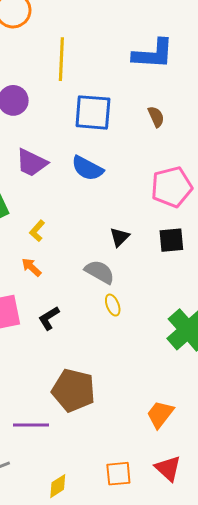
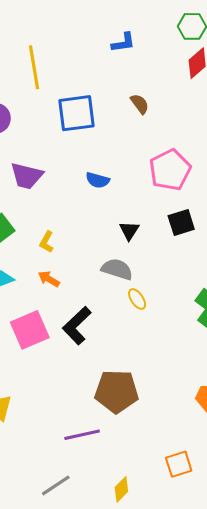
blue L-shape: (153, 54) -> (123, 43), size x0.6
blue semicircle: (87, 168) -> (98, 180), moved, size x0.7
black L-shape: (49, 318) -> (77, 326), size x1.5

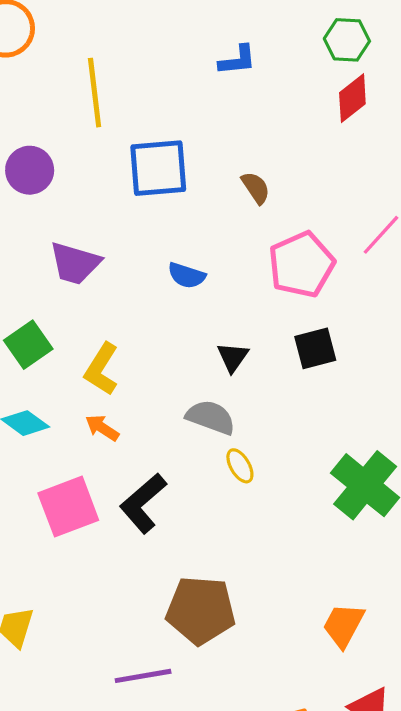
brown semicircle: (140, 104) -> (256, 188), moved
yellow L-shape: (47, 242) -> (102, 369), size x1.5

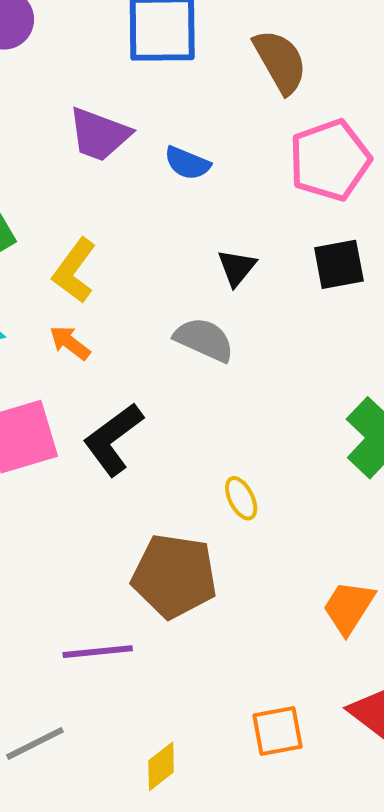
brown semicircle: (256, 188) -> (280, 61), size x1.6
purple trapezoid: (75, 263) -> (99, 134), moved
yellow ellipse: (240, 466) -> (241, 498), moved

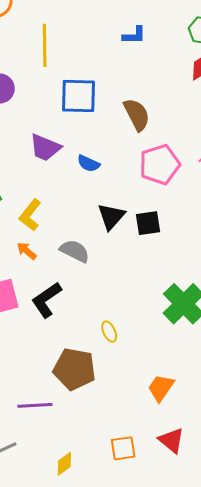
black square: (339, 264) -> (148, 223), moved
black triangle: (237, 268) -> (111, 217), size x1.4
gray semicircle: (204, 340) -> (75, 251), moved

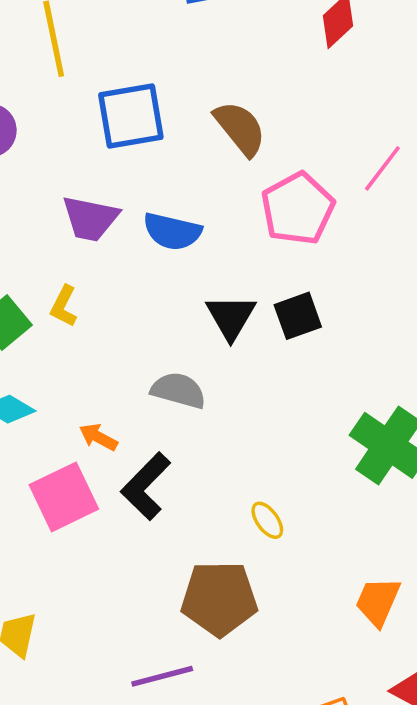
blue semicircle: (88, 163) -> (172, 231), size x1.4
yellow L-shape: (30, 215) -> (64, 306), moved, size x0.7
orange arrow: (27, 251) -> (98, 437), moved

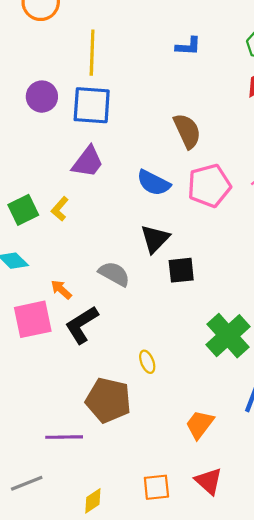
blue square: (131, 116) -> (92, 105), moved
purple trapezoid: (90, 219) -> (88, 162), turned -78
blue semicircle: (172, 231) -> (154, 183), moved
black square: (298, 316) -> (181, 270), moved

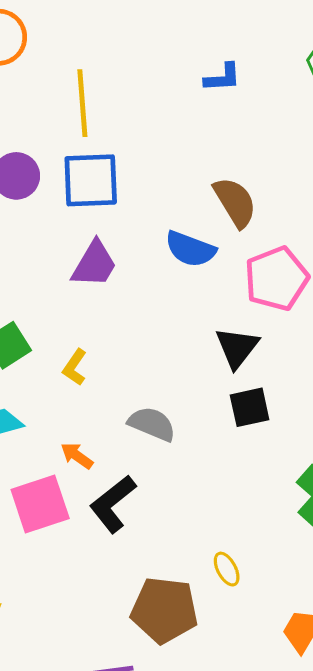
blue semicircle: (154, 183) -> (190, 249), moved
yellow L-shape: (60, 209) -> (75, 367), moved
black triangle: (155, 239) -> (237, 348), moved
yellow ellipse: (147, 362) -> (227, 569), moved

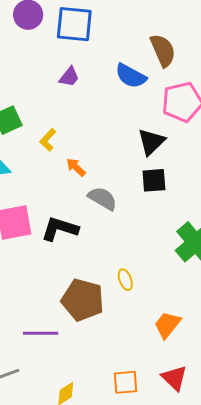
purple trapezoid: (94, 264) -> (69, 77), size x0.7
gray semicircle: (152, 424) -> (102, 199), moved
orange arrow: (77, 456) -> (76, 167), moved
black L-shape: (113, 504) -> (60, 229), turned 48

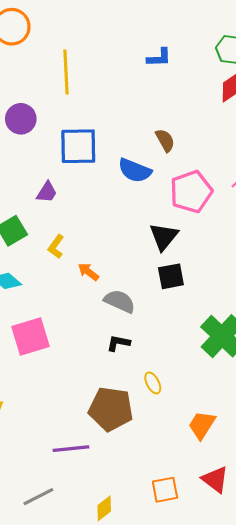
blue square: (74, 24) -> (78, 146), moved
brown semicircle: (163, 50) -> (165, 140), size x0.7
purple trapezoid: (69, 77) -> (47, 192), moved
black L-shape: (60, 229) -> (118, 343), moved, size x0.6

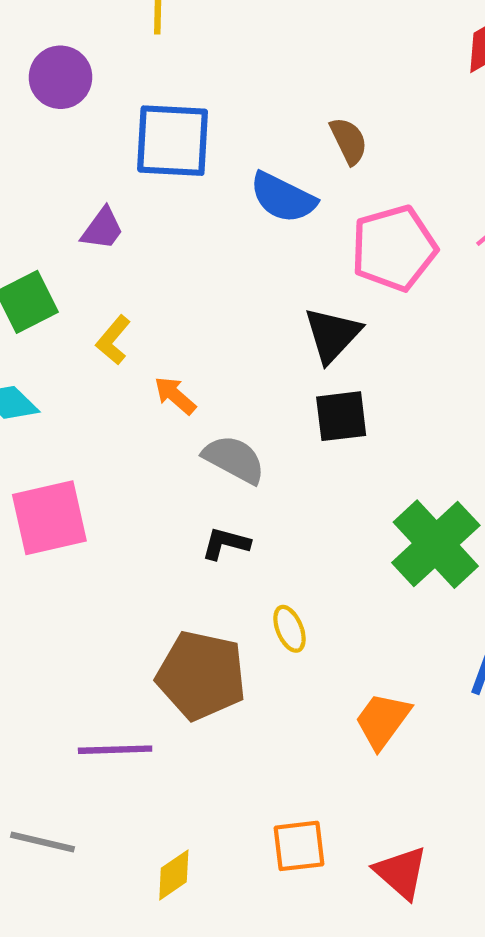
red triangle: (215, 479) -> (401, 873), moved
gray line: (38, 497) -> (43, 842), turned 36

